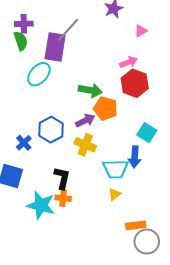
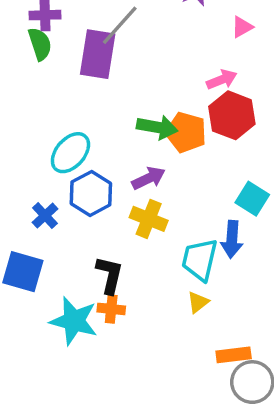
cyan ellipse: (39, 74) -> (70, 153), moved
orange pentagon: (105, 108) -> (186, 132), moved
cyan trapezoid: (116, 169) -> (200, 260), turned 104

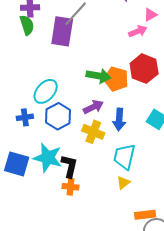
pink arrow: (222, 80) -> (138, 31), moved
blue cross: (45, 216) -> (25, 117), moved, turned 35
blue arrow: (232, 239) -> (119, 119), moved
cyan star: (74, 321) -> (48, 158), moved

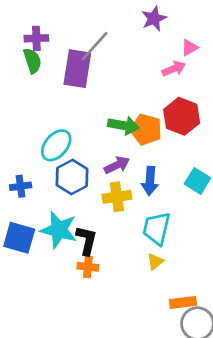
blue cross: (25, 117) -> (21, 186), moved
yellow cross: (93, 132) -> (117, 197), turned -30

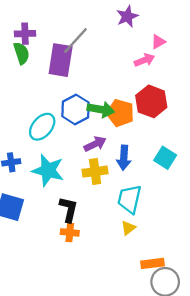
blue hexagon: (72, 177) -> (75, 109), moved
cyan star: (59, 230) -> (48, 170), moved

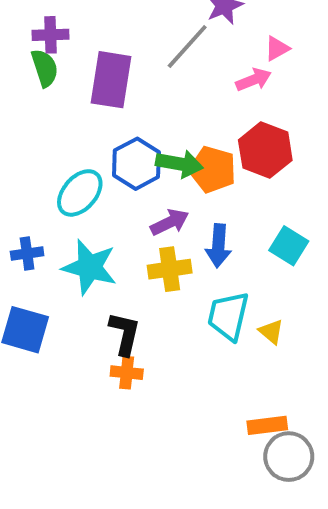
gray line: (75, 41) -> (187, 47), moved
yellow triangle: (128, 228) -> (271, 332), moved, turned -42

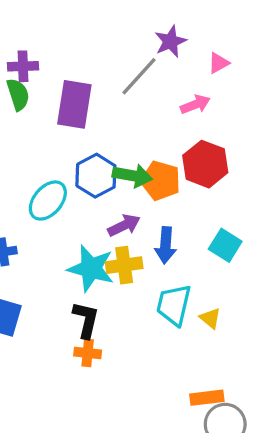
pink triangle: (277, 48) -> (219, 63), moved
cyan star: (90, 267) -> (91, 268), moved

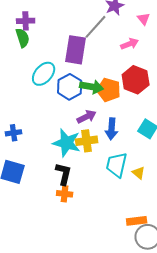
pink triangle: (219, 63) -> (144, 19), turned -40
purple rectangle: (74, 104) -> (76, 50), moved
cyan ellipse: (48, 201) -> (44, 74), moved

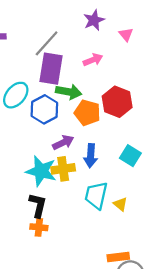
gray line: (96, 27) -> (47, 43), moved
pink arrow: (130, 44) -> (93, 60), moved
green arrow: (92, 87) -> (69, 92), moved

